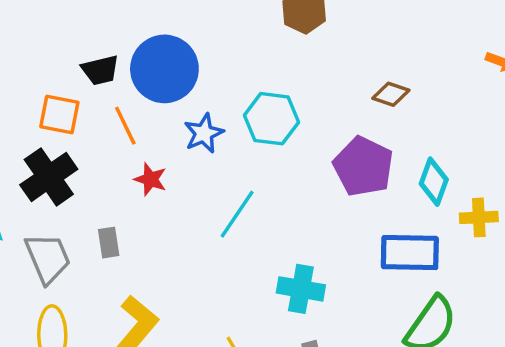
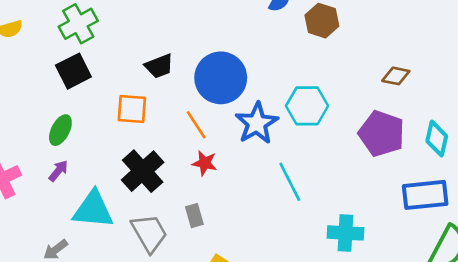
black trapezoid: (100, 70) -> (159, 66), moved
orange square: (59, 114) -> (132, 109), moved
blue star: (204, 133) -> (257, 123), size x1.4
red star: (150, 179) -> (205, 163), moved
cyan line: (237, 214) -> (290, 182), turned -54

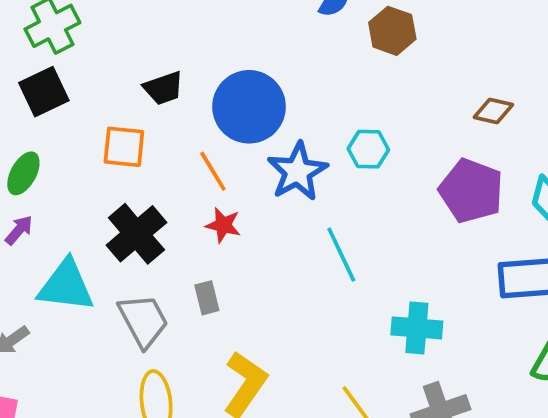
cyan hexagon: (307, 106) -> (368, 149), size x0.7

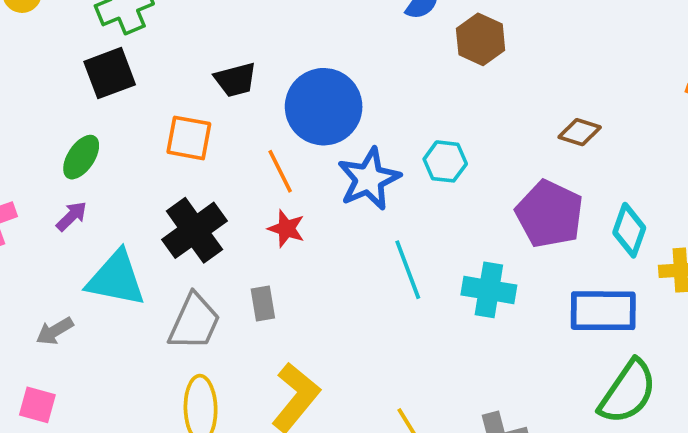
gray trapezoid: (143, 321) -> (194, 322), turned 48
cyan cross: (417, 328) -> (489, 290), moved

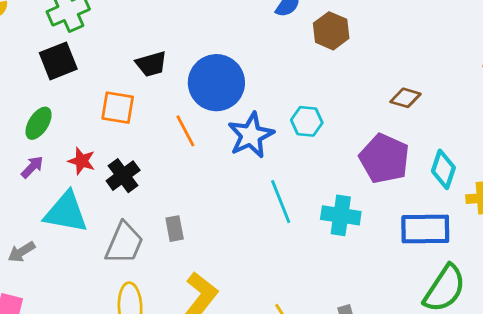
red star: (286, 229) -> (82, 161), moved
black cross: (194, 230) -> (123, 176), size x0.7

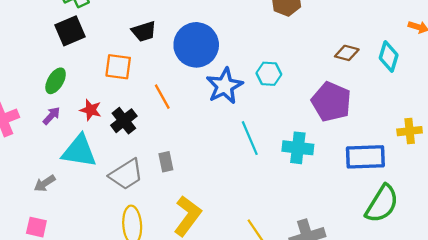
orange line: (185, 131) -> (162, 97), moved
cyan diamond: (443, 169) -> (389, 56), moved
gray trapezoid: (124, 243) -> (126, 174), turned 36

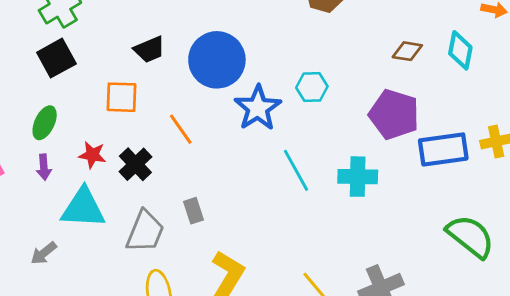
purple arrow: (51, 116) -> (44, 167), turned 138
blue rectangle: (365, 157) -> (443, 149), moved
gray trapezoid: (126, 174) -> (145, 231), turned -30
green semicircle: (382, 204) -> (470, 236), turned -78

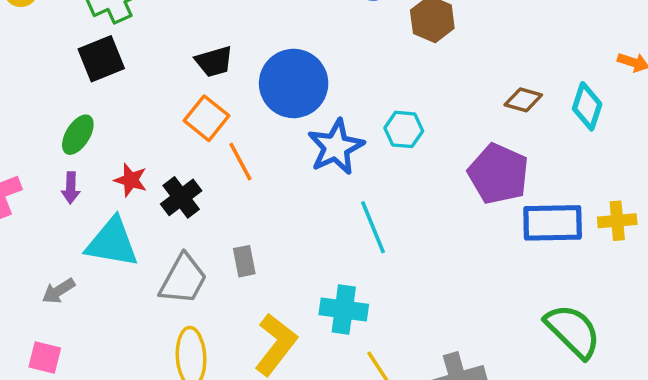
orange square: (122, 97) -> (207, 118), moved, turned 30
cyan cross: (358, 177) -> (344, 310), moved

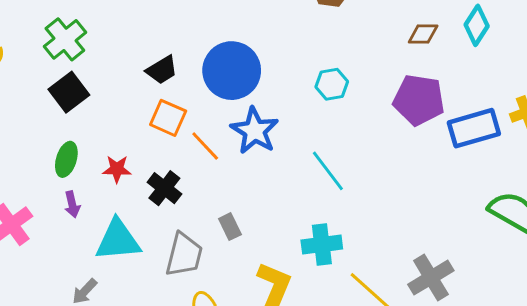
cyan diamond: (587, 106) -> (477, 25), turned 30
blue star: (336, 147) -> (255, 131), moved
red star: (131, 180) -> (117, 169), moved

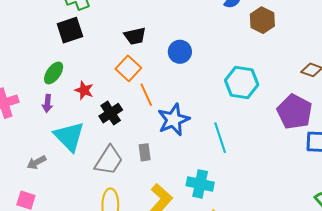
blue circle: (232, 71) -> (180, 52), size x0.6
cyan hexagon: (332, 84) -> (242, 82), size x1.5
blue star: (255, 131) -> (173, 120), moved
cyan triangle: (118, 240) -> (69, 136), turned 32

